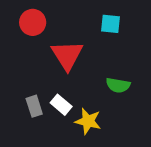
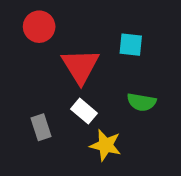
cyan square: (111, 24) -> (131, 45), moved
white rectangle: (61, 105) -> (84, 111), moved

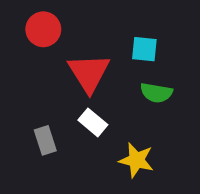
green semicircle: (141, 102) -> (156, 93), moved
yellow star: (106, 145) -> (136, 160), moved

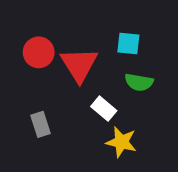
red circle: (43, 29) -> (39, 52), moved
white rectangle: (93, 122) -> (104, 109), moved

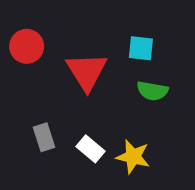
red circle: (39, 52) -> (27, 46), moved
white rectangle: (104, 109) -> (91, 149), moved

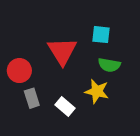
red circle: (27, 46) -> (19, 71), moved
yellow star: (133, 157) -> (97, 91), moved

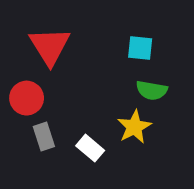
red triangle: (62, 51) -> (50, 46), moved
yellow star: (97, 91) -> (134, 127), turned 30

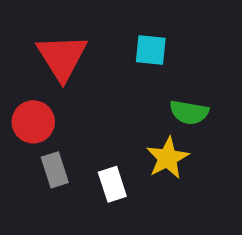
cyan square: (140, 48) -> (151, 50), moved
white rectangle: (90, 148) -> (112, 184), turned 32

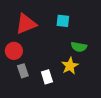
red triangle: (62, 57) -> (26, 24), turned 40

